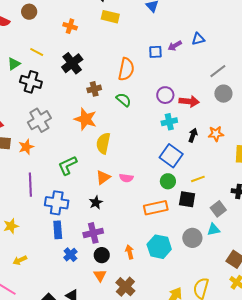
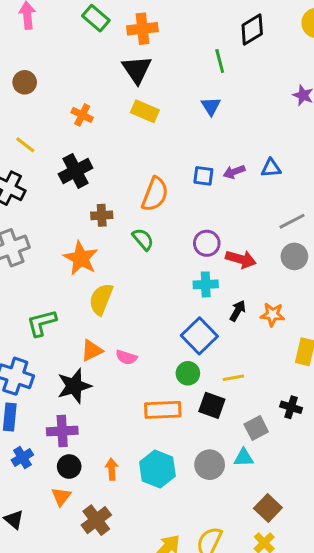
black star: (96, 202) -> (74, 386), size x1.6

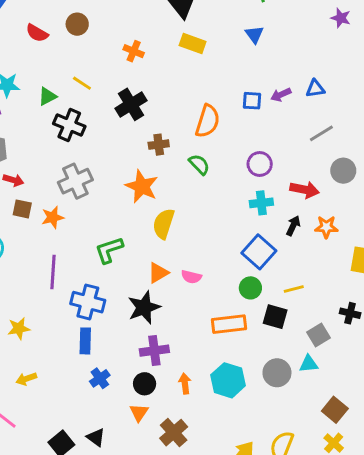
gray line: (292, 221) -> (321, 133), moved
red arrow: (241, 259) -> (304, 190), moved
purple cross: (62, 431) -> (154, 351), moved

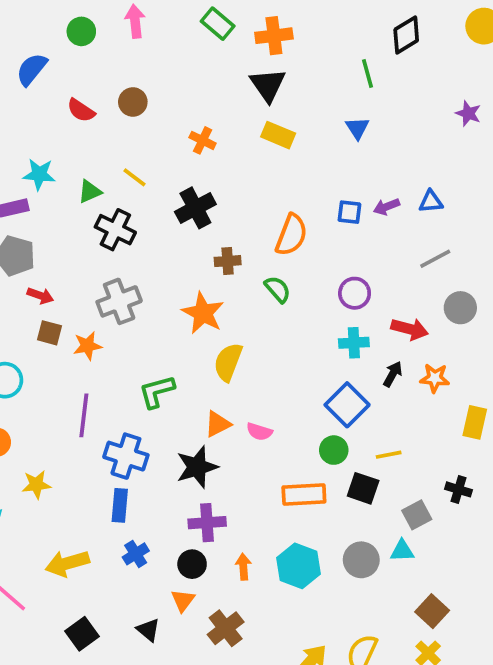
yellow arrow: (26, 379) -> (67, 563), moved, size x1.6
black triangle: (96, 437) -> (148, 630), moved

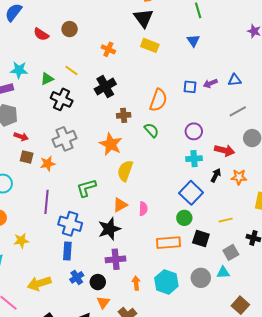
pink semicircle: (259, 432) -> (143, 209), turned -104
yellow line: (389, 455) -> (226, 220), moved
black circle: (192, 564) -> (98, 282), moved

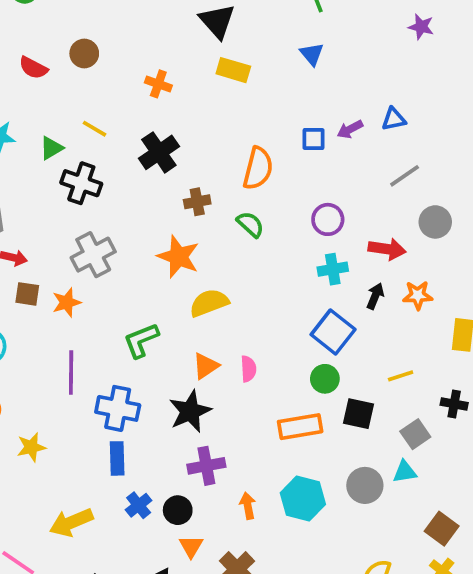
yellow semicircle: (125, 171) -> (209, 303), turned 55

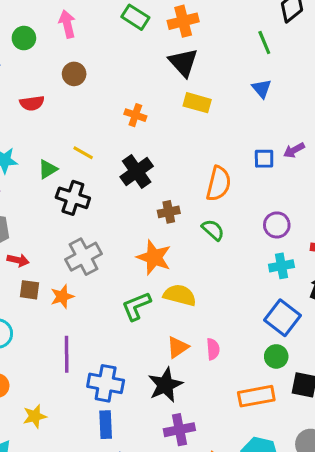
brown circle: (84, 53) -> (74, 74), moved
red semicircle: (33, 68) -> (32, 103), turned -35
yellow semicircle: (209, 303) -> (180, 295), turned 36
green L-shape: (141, 340) -> (136, 306), moved

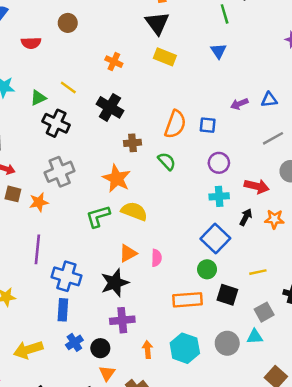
blue square: (264, 159) -> (208, 125), moved
black cross: (137, 172) -> (110, 107), turned -30

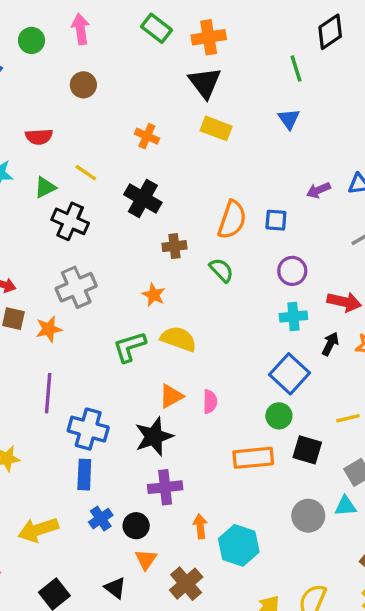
red semicircle: (31, 43) -> (39, 137), moved
orange star: (117, 178) -> (154, 295), size x0.6
cyan hexagon: (185, 348) -> (239, 545), moved

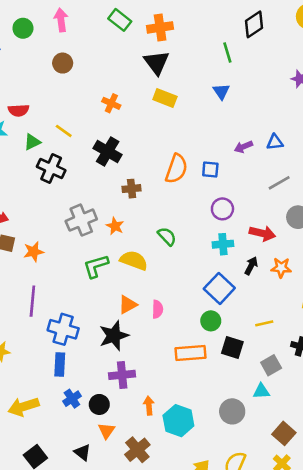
red semicircle: (39, 137) -> (18, 110), moved
green semicircle: (221, 270) -> (167, 236), moved
gray cross: (76, 287) -> (81, 220), moved
gray circle: (308, 516) -> (232, 411), moved

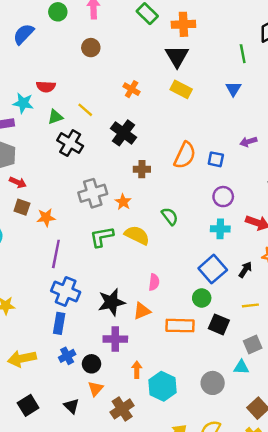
black arrow: (251, 266) -> (245, 270), moved
purple line: (32, 301) -> (56, 254), moved
orange triangle: (128, 305) -> (142, 311), moved

